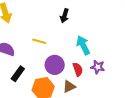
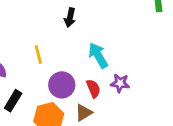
yellow line: (39, 41) -> (38, 55), turned 64

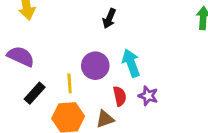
yellow line: (38, 55) -> (70, 83), moved
purple circle: (62, 85) -> (95, 66), moved

